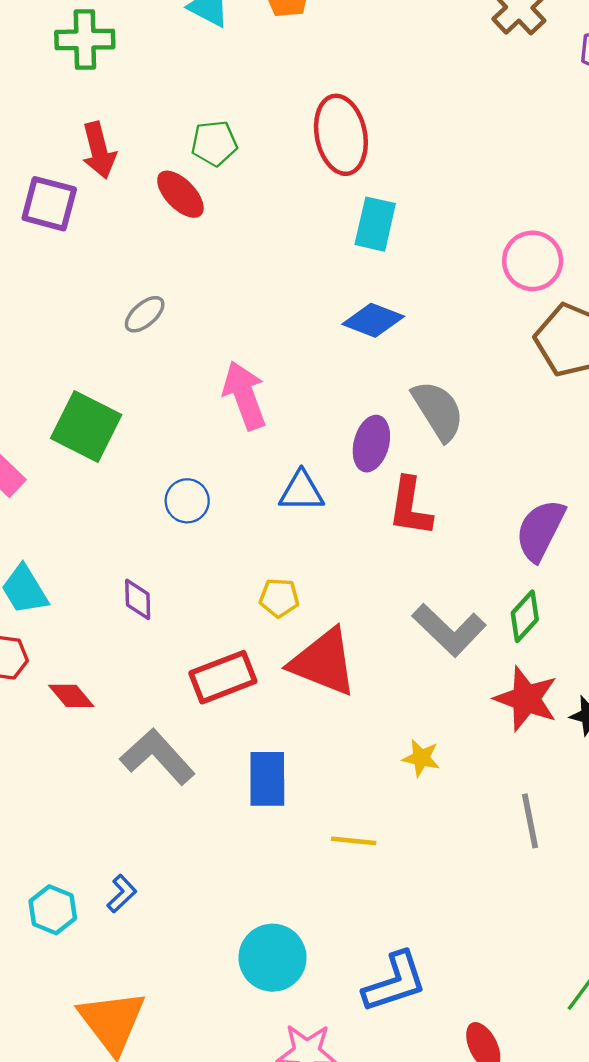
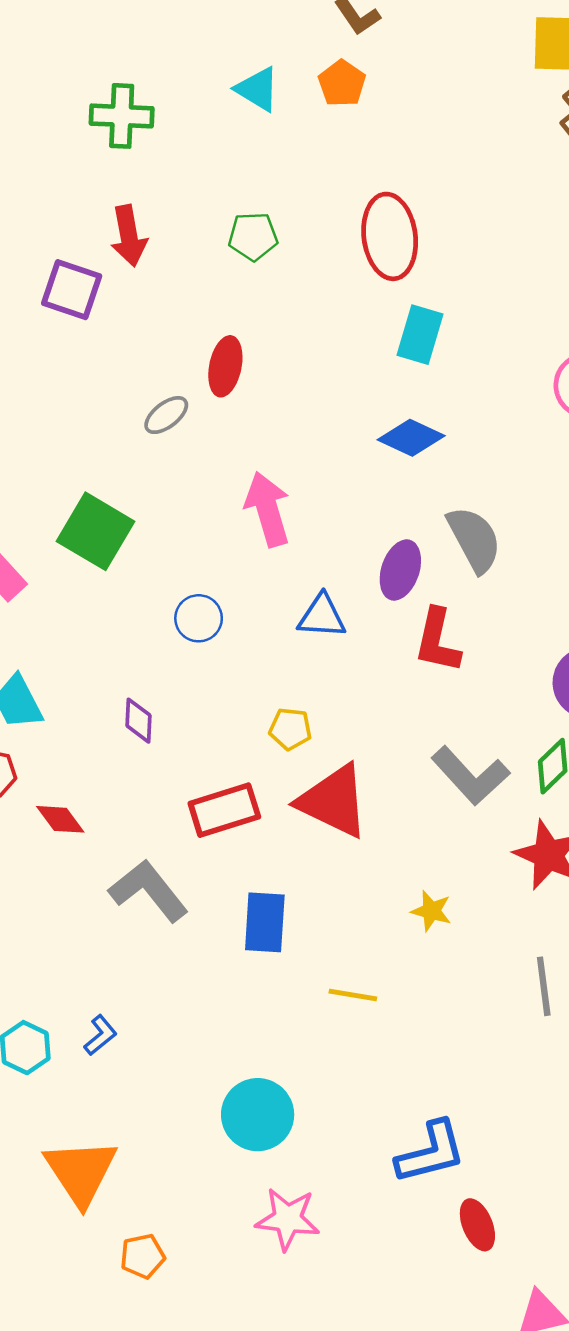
red ellipse: (180, 194) -> (225, 366), moved, turned 52
blue L-shape: (395, 982) -> (431, 1152), moved

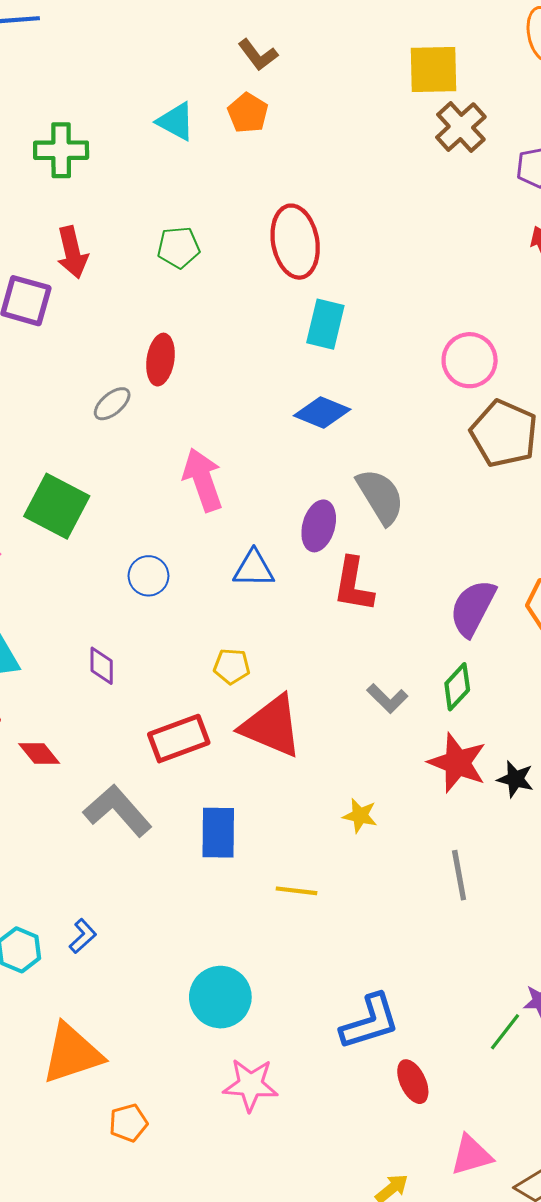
gray L-shape: (470, 776) -> (387, 698), size x0.6
orange triangle: (81, 1172) -> (72, 1054), turned 48

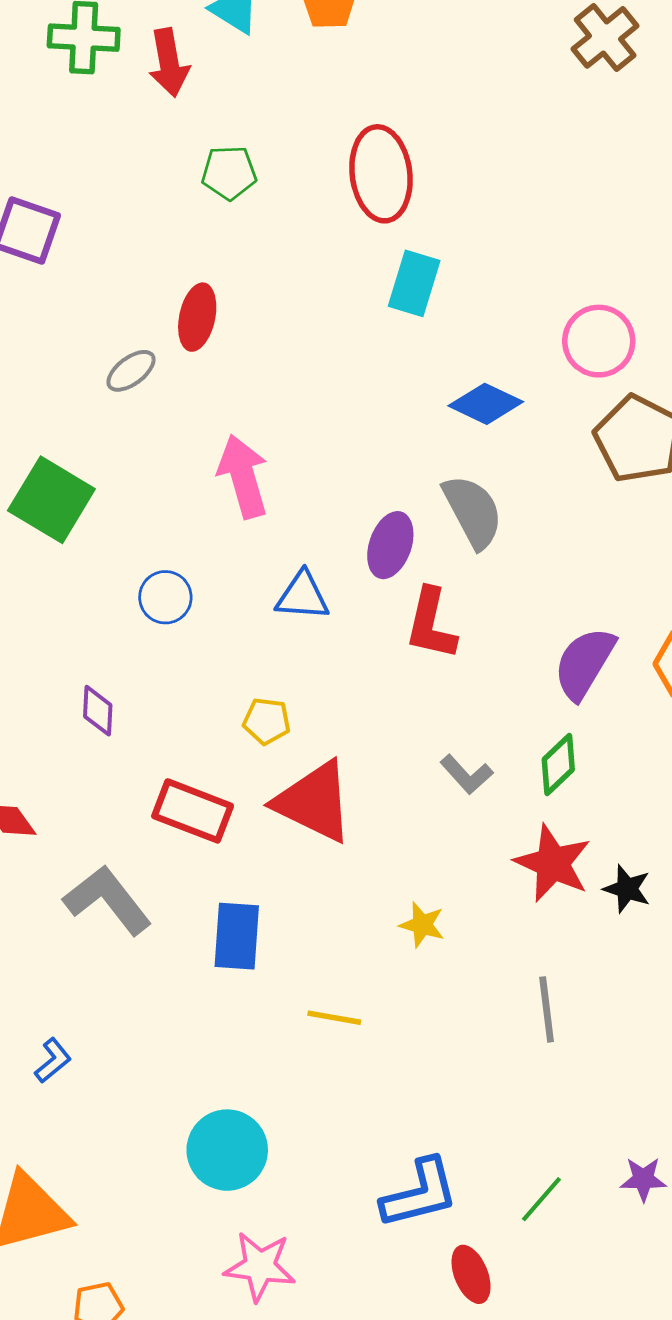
red arrow: (72, 252) -> (169, 63), moved
blue diamond: (322, 413) -> (486, 404), moved
red rectangle: (179, 739) -> (193, 811), turned 38
green line: (505, 1032) -> (541, 1199), moved

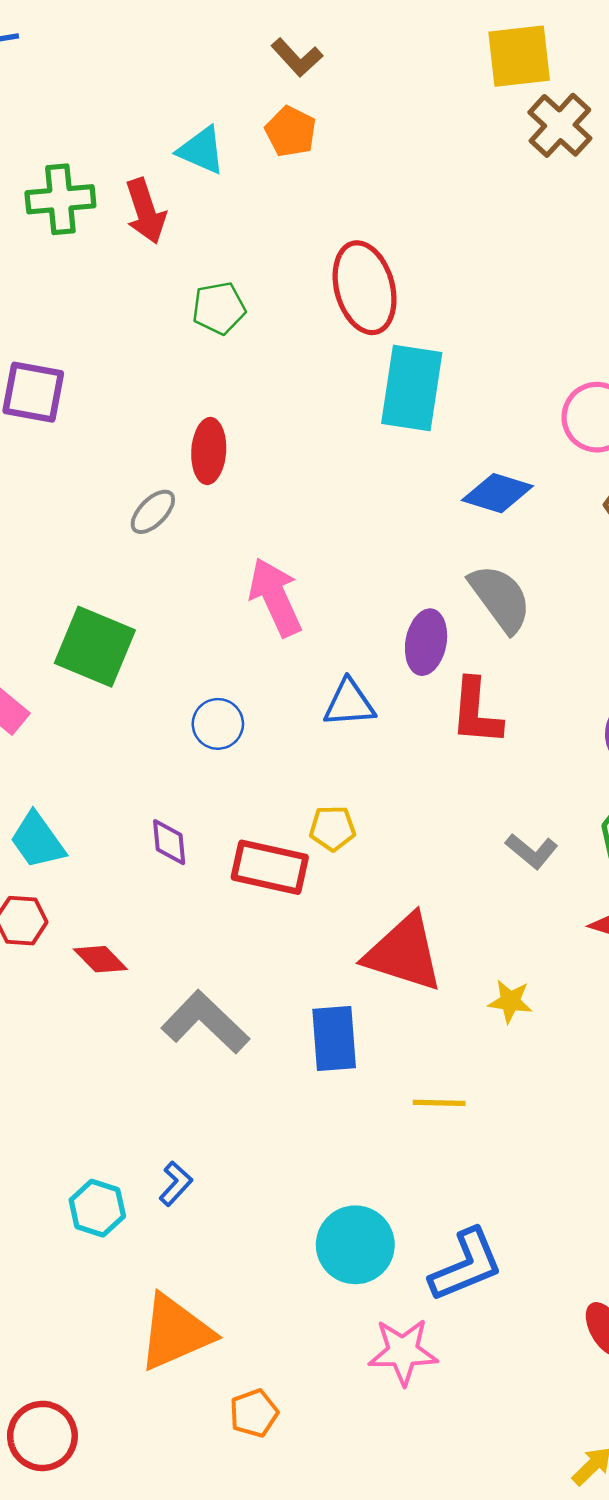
cyan rectangle: (414, 283) -> (412, 388), size x1.4
red triangle: (314, 802) -> (404, 953), moved
red rectangle: (193, 811) -> (270, 867), moved
blue L-shape: (420, 1193) -> (466, 1265), moved

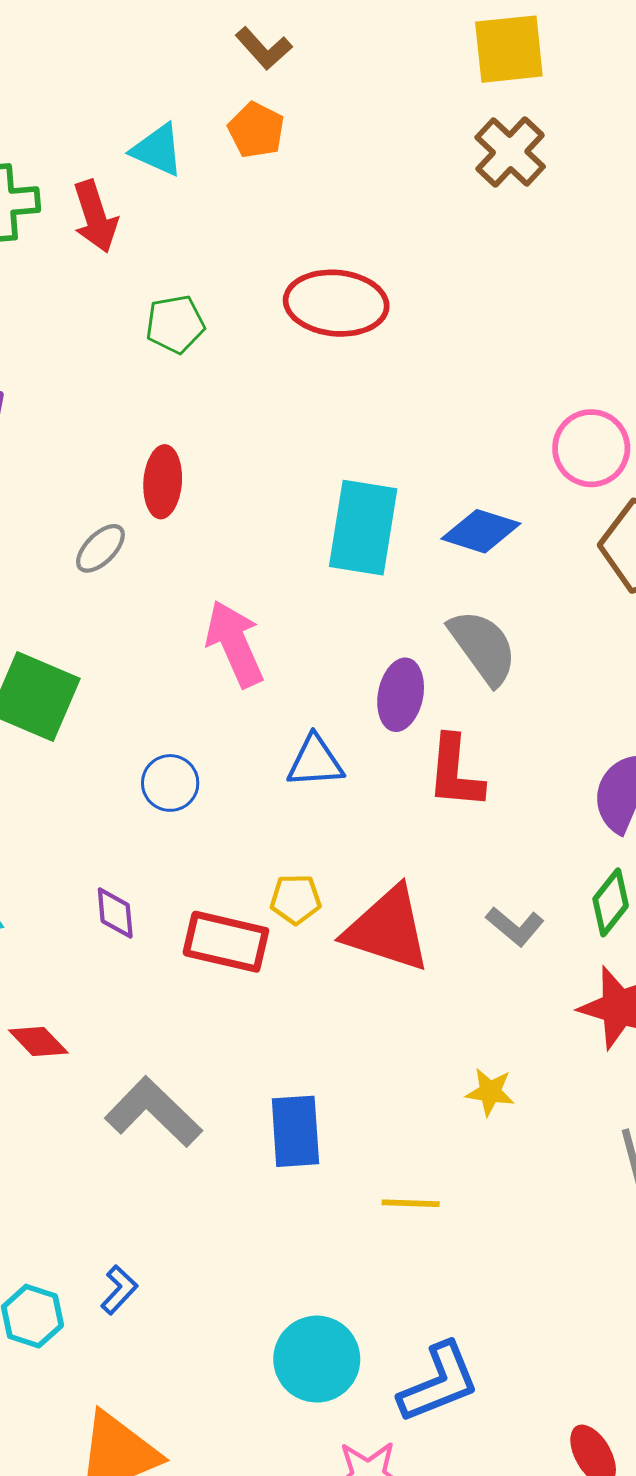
brown cross: (560, 125) -> (510, 152), moved
red ellipse: (365, 288) -> (336, 303), turned -70
cyan rectangle: (412, 388) -> (363, 528), moved
red triangle: (404, 953) -> (388, 929), moved

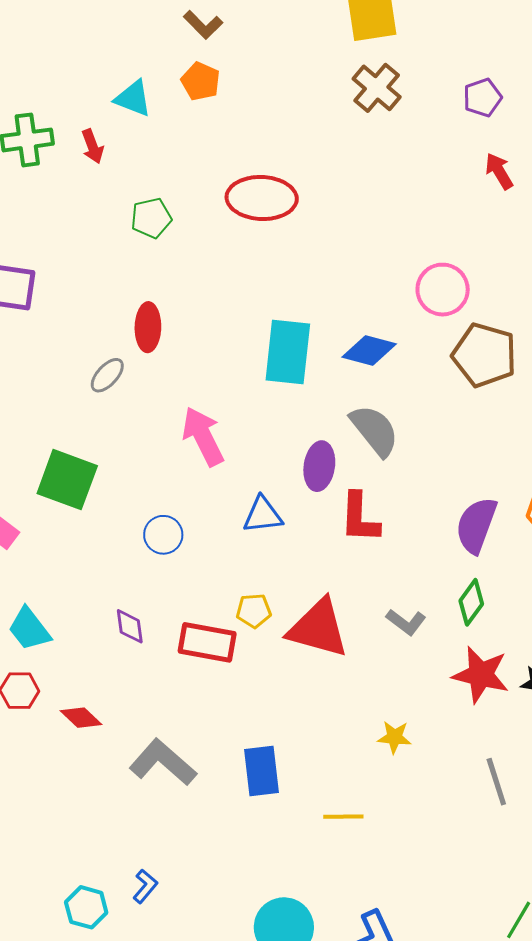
red arrow: (95, 217) -> (92, 146), size x0.7

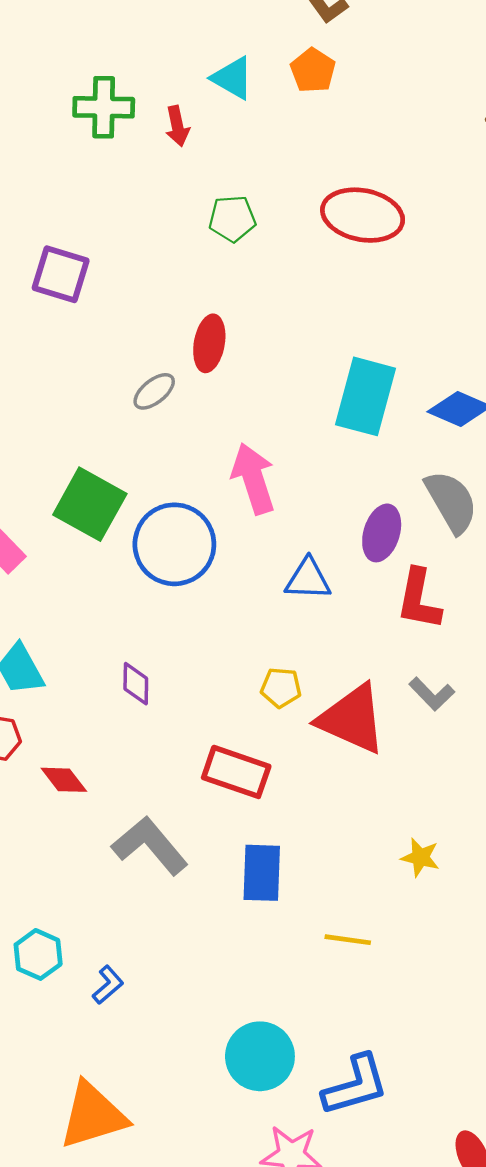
blue circle: (163, 535) -> (174, 544), moved, size x1.8
gray L-shape: (406, 622) -> (432, 694), moved
red rectangle: (207, 642) -> (236, 772), moved
cyan hexagon: (86, 907) -> (38, 954), moved

